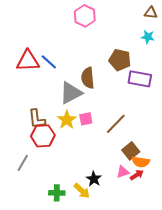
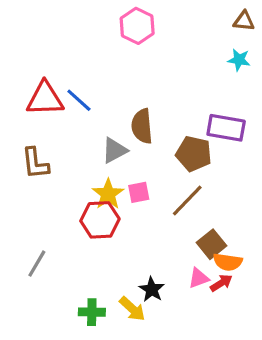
brown pentagon: (120, 60) -> (194, 154), moved
gray triangle: (71, 93) -> (114, 150), size x0.7
brown L-shape: (37, 119) -> (35, 163), moved
red hexagon: (43, 136) -> (100, 220), moved

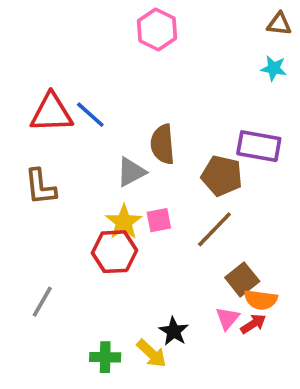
pink triangle: (199, 278) -> (227, 318), turned -30

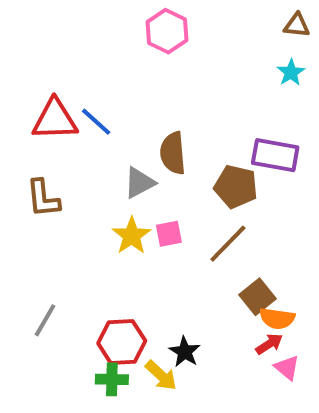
cyan star: (274, 68) -> (291, 72), turned 30
red hexagon: (114, 252) -> (122, 342), moved
pink triangle: (227, 318) -> (287, 368), moved, turned -30

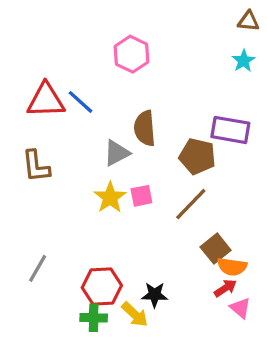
pink hexagon: (167, 31) -> (132, 54), moved
black star: (185, 352) -> (155, 295), turned -30

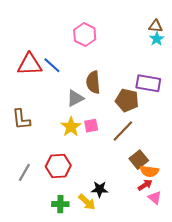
brown triangle: (248, 21) -> (156, 26), moved
brown L-shape: (36, 166) -> (21, 119), moved
red hexagon: (102, 286) -> (58, 166), moved

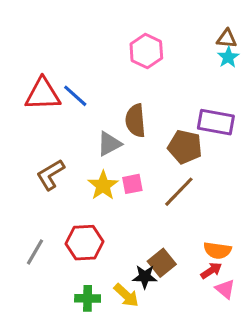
pink hexagon: (85, 35) -> (146, 51), moved
brown L-shape: (21, 119) -> (50, 175), moved, turned 65
brown square: (139, 160) -> (162, 263), moved

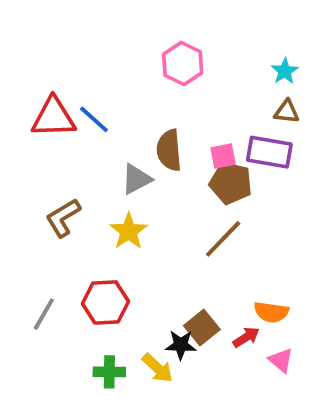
brown triangle: (227, 39) -> (287, 112), moved
pink square: (132, 184) -> (223, 156), moved
red arrow: (211, 271) -> (246, 337), moved

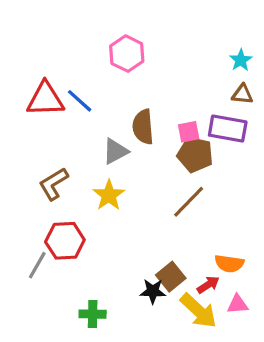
pink hexagon: (183, 63) -> (127, 54), moved
red hexagon: (105, 302) -> (65, 241), moved
pink triangle: (281, 360) -> (237, 304), turned -45
yellow arrow: (158, 368) -> (198, 311), moved, size x1.4

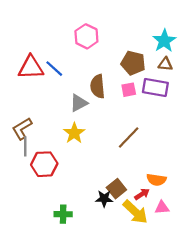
cyan star: (241, 60) -> (164, 41), size x1.5
brown pentagon: (195, 155) -> (133, 63), moved
brown L-shape: (54, 184) -> (22, 129), moved
gray line: (37, 265) -> (25, 146), moved, turned -30

